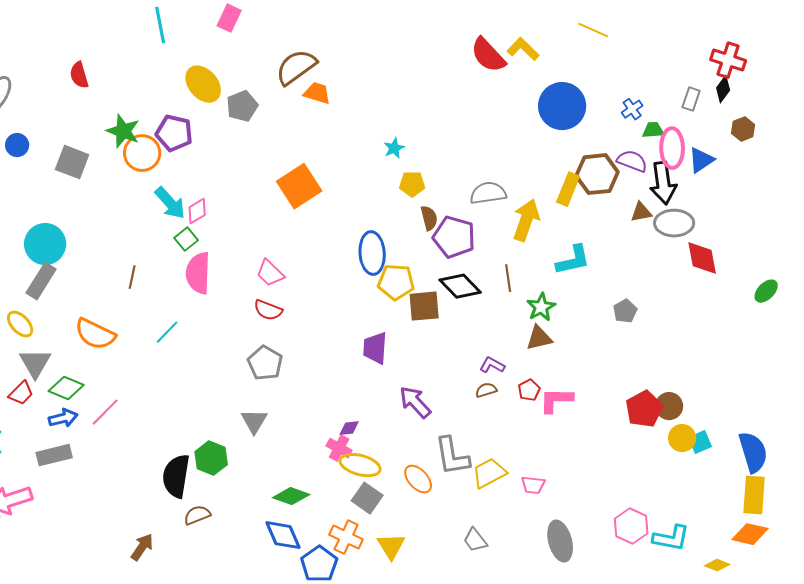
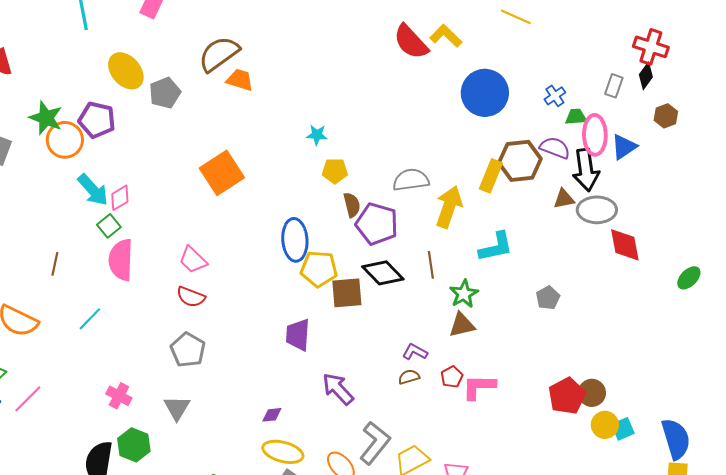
cyan star: (394, 148) -> (317, 135), turned 30
pink cross: (339, 448) -> (119, 396), moved
gray L-shape: (452, 456) -> (375, 443), turned -132

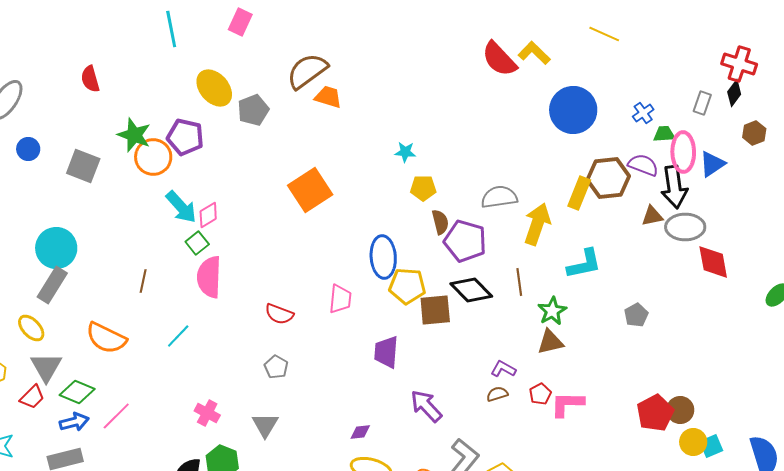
pink trapezoid: (193, 260) -> (340, 299), moved, turned -128
gray pentagon: (188, 350) -> (276, 367), size x0.7

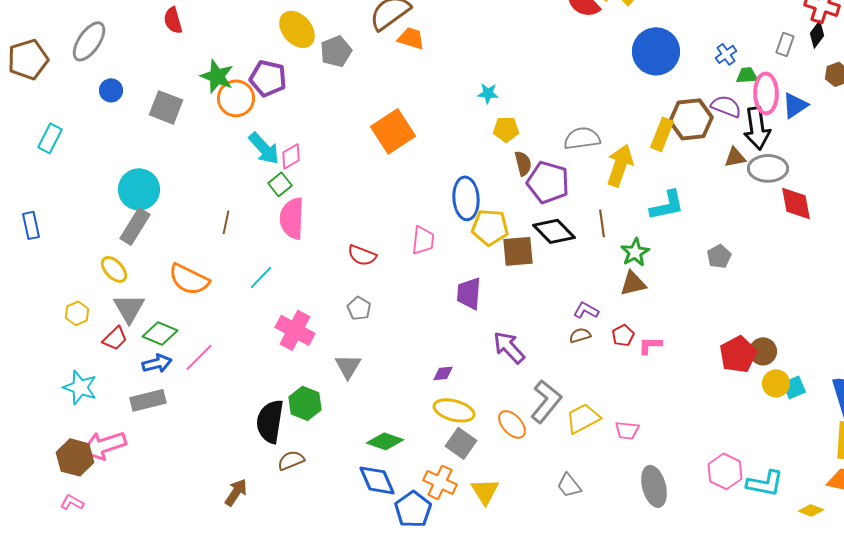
pink L-shape: (567, 404) -> (650, 345), size x0.7
pink cross: (207, 413) -> (295, 330), moved, size x1.5

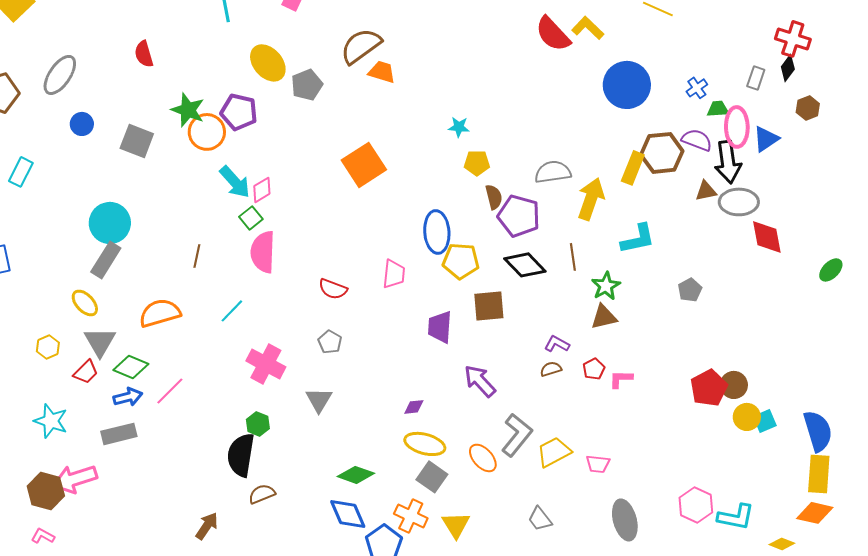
brown square: (518, 251) -> (489, 306), moved
orange semicircle: (189, 279) -> (160, 313), turned 138
green hexagon: (305, 403) -> (258, 424), moved, size x0.7

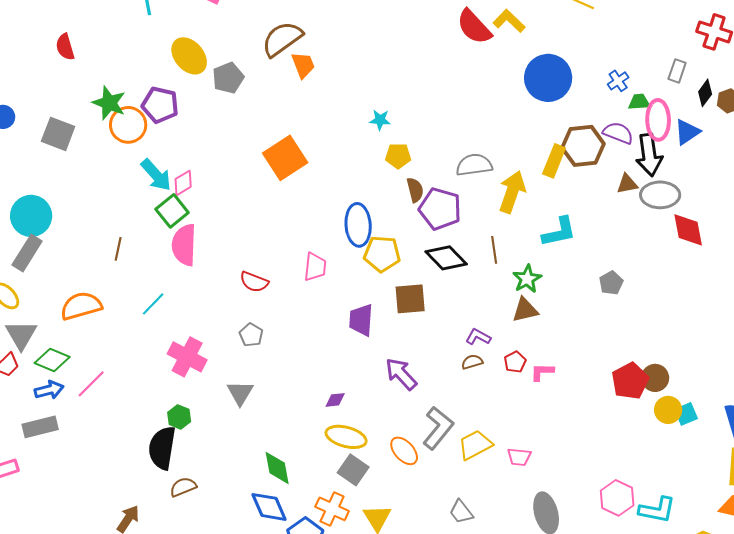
black diamond: (788, 68) -> (705, 93), moved
orange trapezoid: (382, 72) -> (303, 65), turned 52
green square: (251, 218) -> (172, 211), size x1.4
green diamond: (356, 475) -> (277, 468), turned 60

